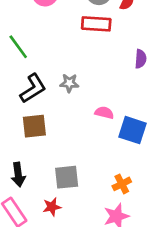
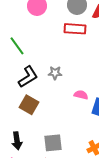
brown square: (34, 126) -> (29, 105), turned 36

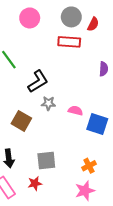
gray star: (55, 73) -> (48, 103), moved
black L-shape: (28, 77) -> (38, 81), moved

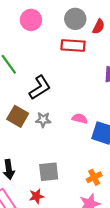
gray star: (48, 103) -> (43, 120), moved
brown square: (21, 121) -> (18, 116), moved

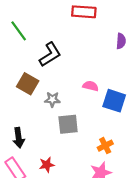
gray star: (43, 120) -> (52, 100), moved
gray square: (49, 172) -> (68, 124), moved

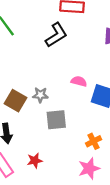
black L-shape: (50, 55) -> (56, 35), moved
brown square: (28, 84) -> (15, 101), moved

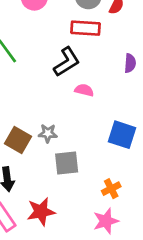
pink semicircle: (79, 81) -> (84, 90), moved
red star: (35, 161) -> (41, 212), size x1.5

